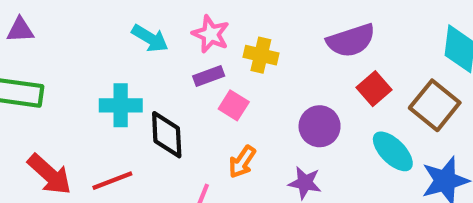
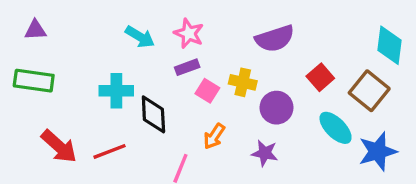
purple semicircle: (351, 40) -> (275, 38), moved
yellow cross: (261, 55) -> (243, 82), moved

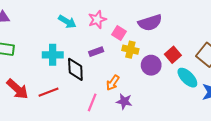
pink star: (189, 33) -> (97, 20), turned 30
purple rectangle: (187, 67) -> (96, 52), moved
red square: (320, 77) -> (173, 55), moved
pink square: (207, 91) -> (119, 33), moved
purple star: (265, 153) -> (124, 101), moved

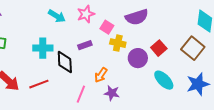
cyan ellipse: (187, 78) -> (164, 80), moved

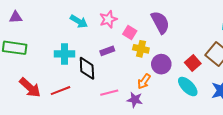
purple semicircle: (137, 17) -> (160, 22), turned -100
red square: (159, 48) -> (193, 63), moved
orange arrow: (101, 75) -> (144, 81), moved
pink line: (81, 94) -> (109, 93), moved, turned 54

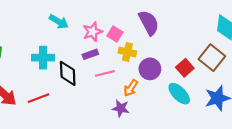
pink star: (108, 19) -> (93, 32), moved
pink line: (109, 93) -> (105, 73), moved

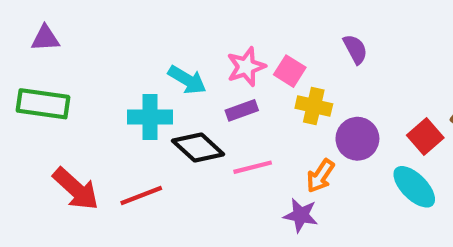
cyan arrow: (59, 22) -> (187, 80), moved
purple semicircle: (149, 23) -> (355, 49), size x0.6
black diamond: (68, 73) -> (198, 147), turned -45
pink line: (105, 73) -> (253, 167), moved

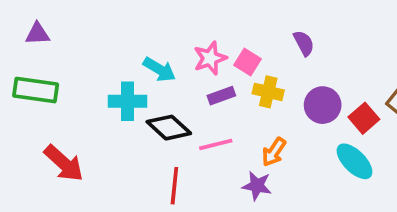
purple rectangle: (242, 110) -> (221, 96), moved
purple circle: (357, 139) -> (323, 105), moved
red line: (141, 196) -> (174, 186), moved, turned -63

